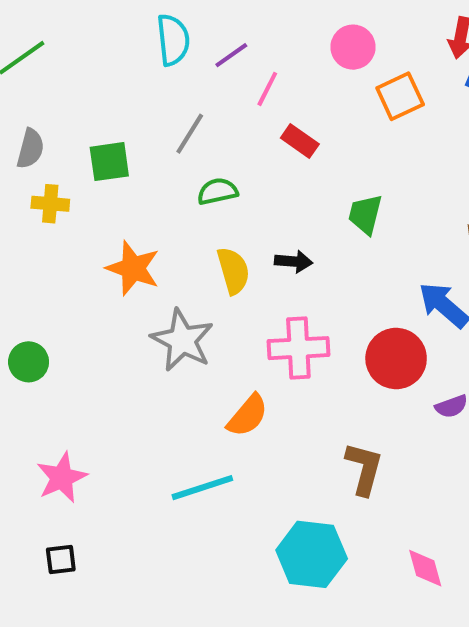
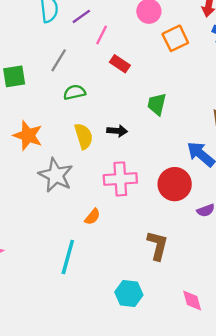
orange semicircle: (248, 416) -> (92, 217), size x0.7
cyan line: (202, 488) -> (68, 257), turned -56
cyan hexagon: (312, 554) -> (129, 293), size x0.7

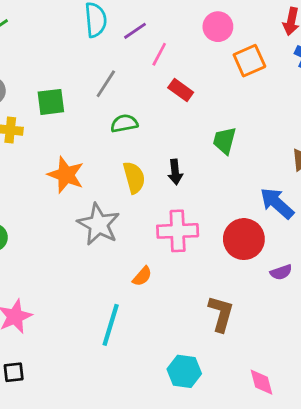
black arrow: (117, 131) -> (175, 172), turned 78

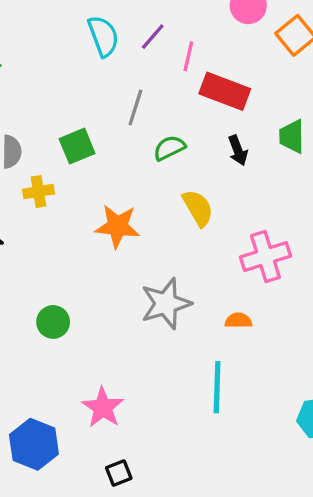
red rectangle: (181, 90) -> (225, 91), size x1.6
black arrow: (175, 172) -> (238, 150), moved
gray star: (99, 224) -> (166, 304), moved, turned -30
orange semicircle: (142, 276) -> (238, 321), turned -115

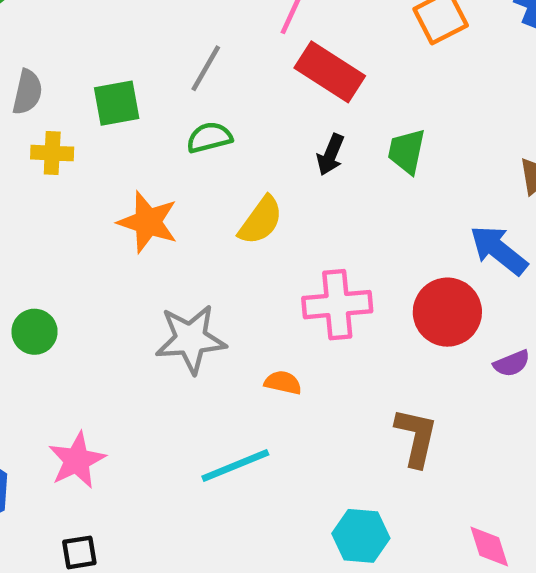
green semicircle: (169, 148) -> (209, 137), moved
black arrow: (238, 150) -> (331, 155), turned 32
yellow semicircle: (198, 208) -> (261, 220), turned 54
cyan line: (217, 387) -> (235, 465), turned 54

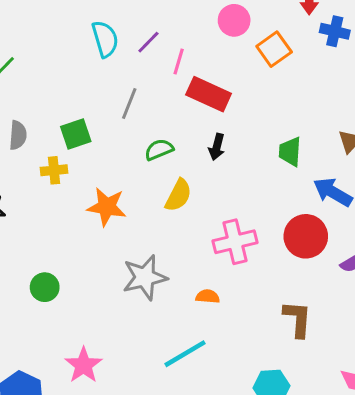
green semicircle: (209, 137) -> (159, 150), moved
green trapezoid: (407, 151) -> (290, 152), moved
yellow cross: (52, 153) -> (54, 170), moved

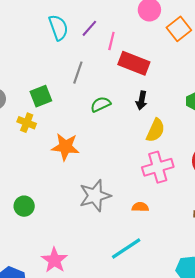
yellow cross: (54, 170) -> (27, 123), turned 30
yellow semicircle: (178, 195) -> (156, 130), moved

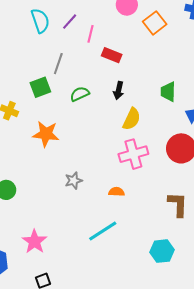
red rectangle: (134, 63) -> (112, 55), size x0.7
green square: (41, 96) -> (40, 87), moved
gray star: (95, 196) -> (74, 181), size x0.6

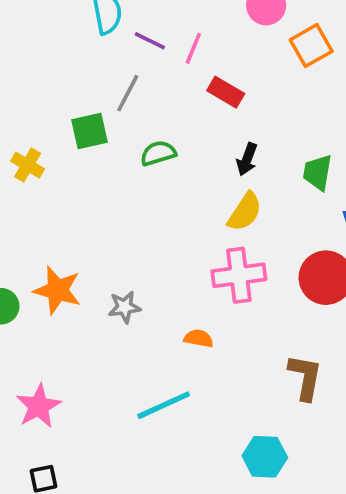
purple line: (70, 22) -> (150, 41), moved, turned 66
black arrow: (119, 91) -> (247, 159), moved
orange star: (46, 134) -> (58, 290), moved

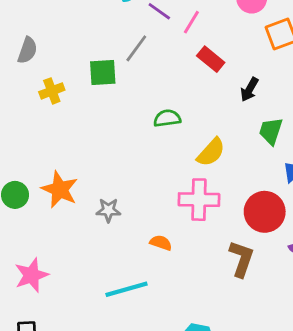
green semicircle: (158, 153) -> (167, 118), moved
black arrow: (247, 159) -> (249, 89), moved
yellow cross: (28, 165) -> (52, 91), turned 30
brown L-shape: (305, 377) -> (241, 259), moved

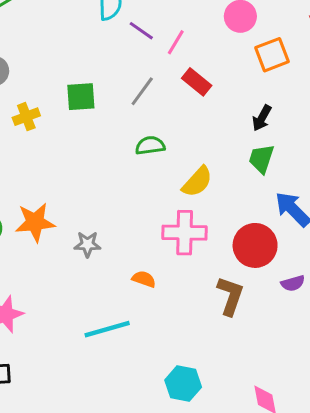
gray line: (136, 48) -> (142, 91), moved
black arrow: (249, 89) -> (262, 118), moved
orange star: (60, 189) -> (35, 222), turned -30

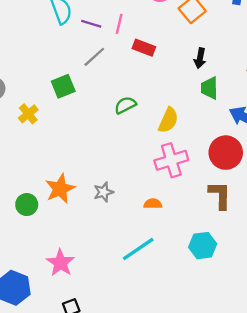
gray line: (142, 91) -> (94, 57), moved, turned 30
cyan hexagon: (183, 384) -> (203, 246), moved

